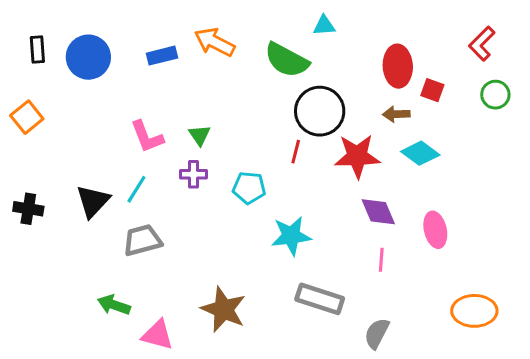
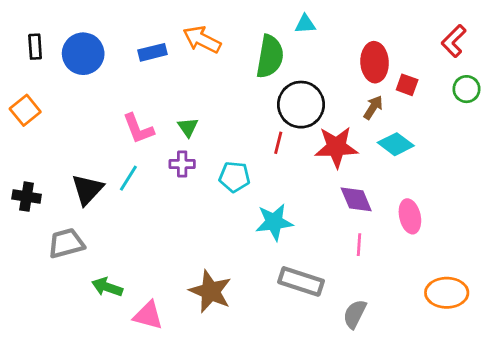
green semicircle: (287, 60) -> (270, 57), turned -108
brown arrow: (396, 114) -> (373, 107), turned 125
gray trapezoid: (142, 240) -> (66, 243), moved

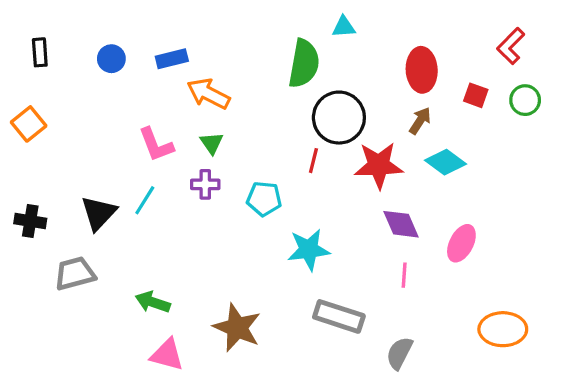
orange arrow: (202, 40) -> (208, 94), moved
blue circle: (83, 54) -> (111, 59), moved, size x0.6
red square: (407, 85) -> (476, 95), moved
pink ellipse: (410, 216) -> (461, 243), turned 40
green arrow: (107, 287) -> (153, 302), moved

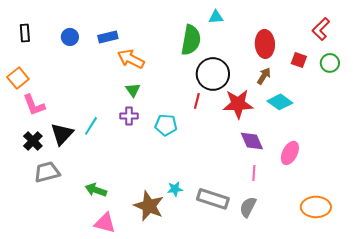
pink L-shape: (156, 145) -> (34, 105), moved
black cross: (30, 221) -> (33, 141), moved, turned 36
cyan star: (309, 250) -> (175, 189), moved, size x0.6
gray semicircle: (399, 353) -> (248, 207), moved

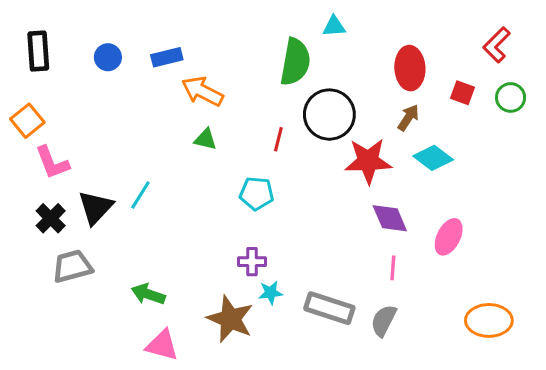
black rectangle: (25, 33) -> (38, 51), size x1.4
green triangle: (133, 90) -> (205, 139), turned -42
red line: (197, 101) -> (278, 139), moved
purple cross: (129, 116) -> (252, 262), moved

